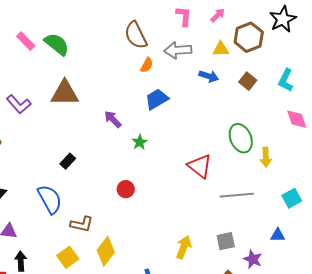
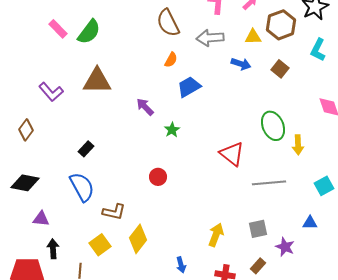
green semicircle: (57, 44) -> (89, 32), turned 88
orange semicircle: (147, 65) -> (171, 60), moved
cyan L-shape: (286, 80) -> (318, 50), moved
black rectangle: (68, 161) -> (86, 149), moved

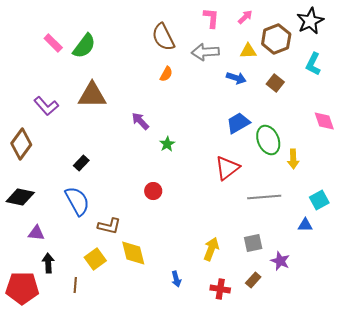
blue trapezoid: (189, 87) -> (238, 123), moved
brown diamond: (26, 130) -> (21, 144), size x1.4
red triangle: (232, 154) -> (227, 168), turned 44
blue triangle: (310, 223) -> (305, 225), moved
yellow diamond: (138, 239) -> (133, 253), turned -52

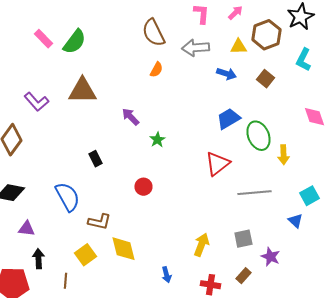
black rectangle: (81, 163) -> (95, 159), moved, turned -70
blue triangle: (305, 225) -> (295, 221), turned 42

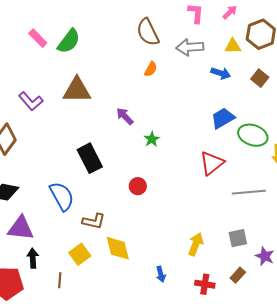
green ellipse: (258, 136) -> (253, 135), turned -48
black rectangle: (95, 159) -> (90, 158), size x1.8
purple triangle: (26, 229) -> (21, 228), size x1.6

